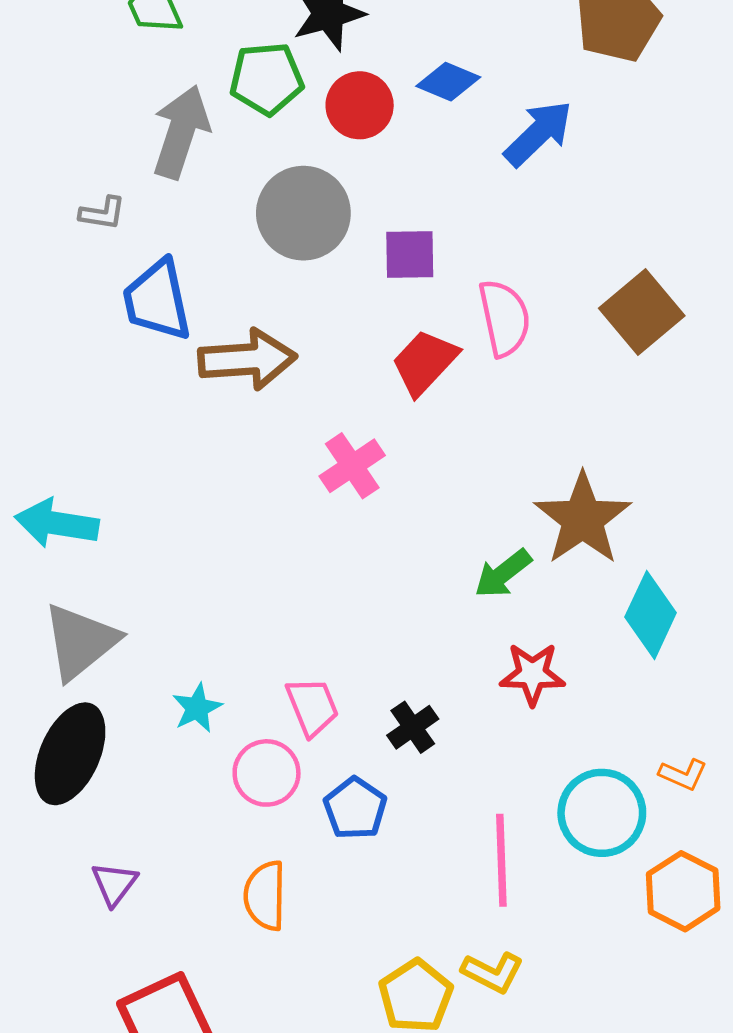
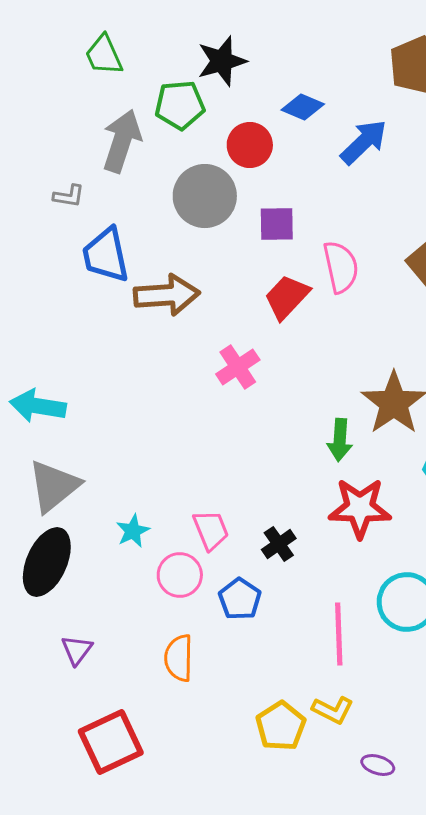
red circle: (360, 105) -> (250, 145), moved
green arrow: (503, 574) -> (340, 440), turned -48
red star: (532, 674) -> (360, 508), size x1.4

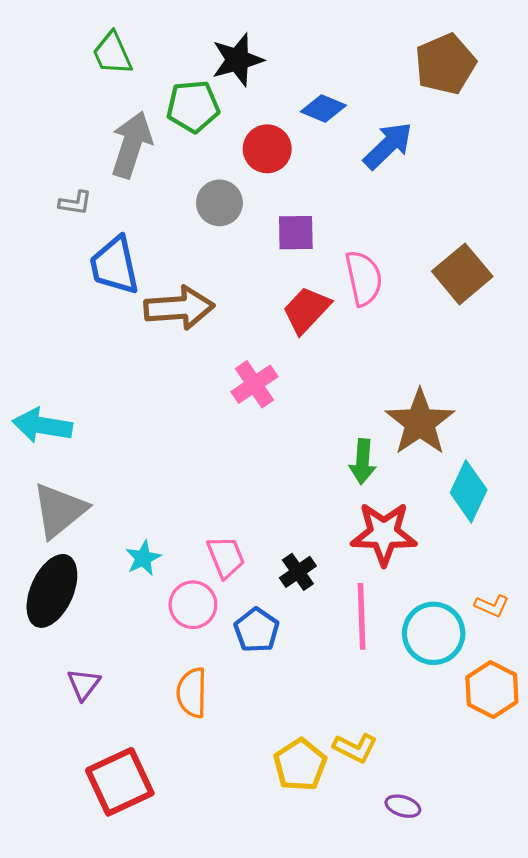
gray circle: (205, 196) -> (219, 203), size x0.7
pink line: (339, 634) -> (362, 616), moved

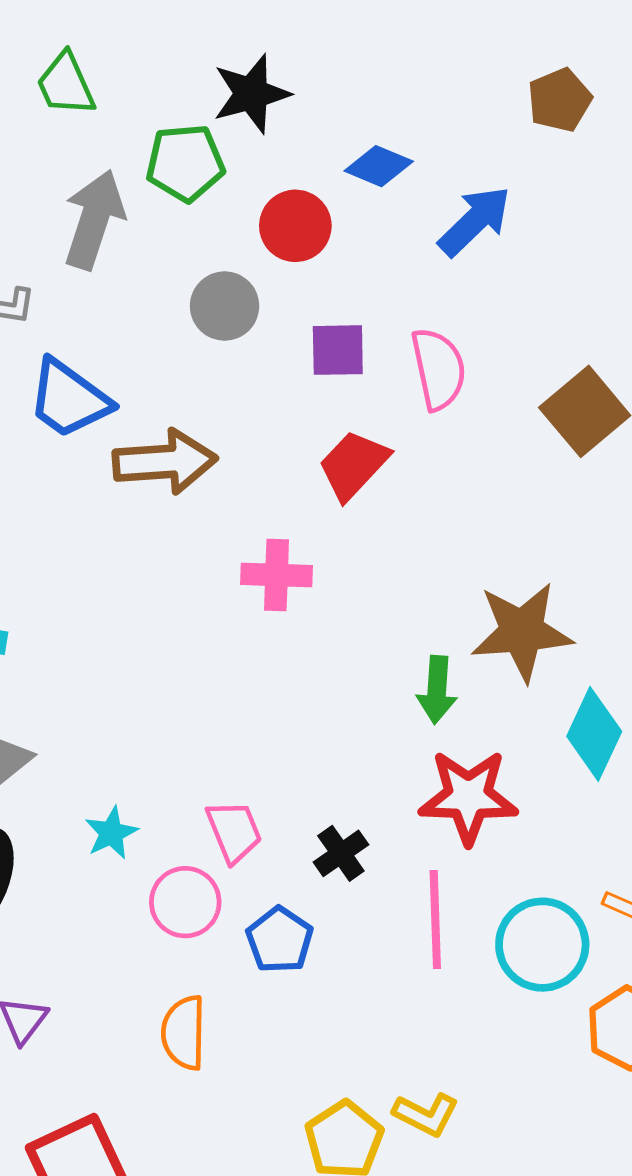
brown pentagon: (445, 64) -> (560, 100), size x0.7
blue trapezoid: (115, 265) -> (69, 399), turned -42
pink semicircle: (364, 278) -> (438, 369), moved
pink cross: (254, 384) -> (276, 575), turned 36
brown star: (420, 422) -> (522, 632), turned 30

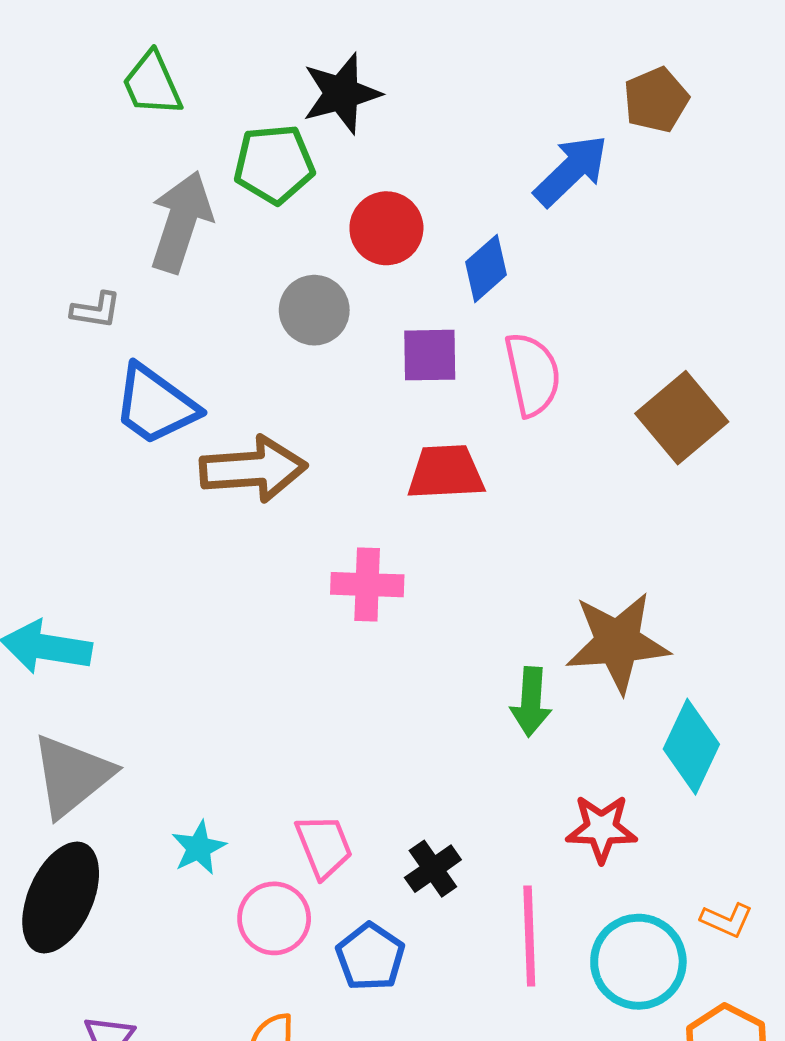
blue diamond: (379, 166) -> (486, 268), moved, turned -64
blue arrow: (475, 221) -> (571, 171), moved
red trapezoid: (354, 465) -> (446, 472), turned 44
red star: (468, 797) -> (601, 829), moved, size x0.7

